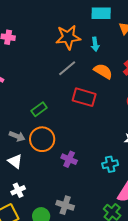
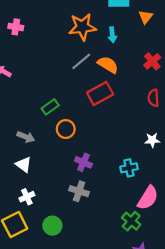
orange semicircle: (103, 71) -> (108, 65), moved
red rectangle: (84, 97) -> (100, 94), turned -45
orange circle: (42, 139) -> (66, 129), moved, size x0.7
gray cross: (65, 205) -> (79, 191), moved

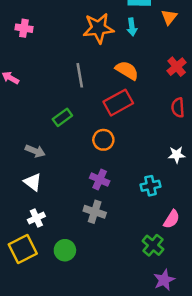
cyan arrow: (112, 35) -> (132, 27), moved
gray line: (81, 61) -> (80, 75), moved, turned -60
orange circle: (66, 129) -> (103, 140), moved
pink semicircle: (148, 198) -> (172, 219), size x0.7

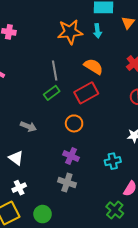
green rectangle: (62, 117) -> (52, 93), moved
gray arrow: (35, 151) -> (28, 126), moved

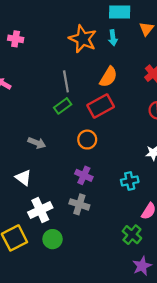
orange star: (70, 32) -> (83, 39), turned 30
orange semicircle: (93, 66) -> (108, 77), turned 90
white cross: (19, 188) -> (40, 210), moved, size x1.5

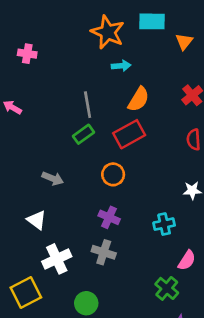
cyan arrow: (113, 38) -> (121, 66), moved, turned -88
orange star: (83, 39) -> (108, 32), moved
green circle: (53, 239) -> (86, 303), moved

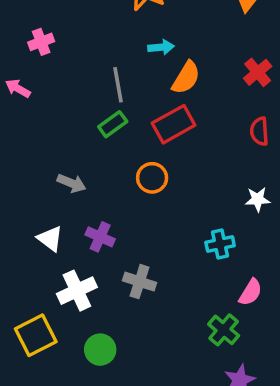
pink cross: (27, 54) -> (41, 42), moved, turned -30
cyan arrow: (121, 66) -> (161, 47), moved
purple cross: (109, 217) -> (100, 237), moved
green circle: (86, 303) -> (100, 350), moved

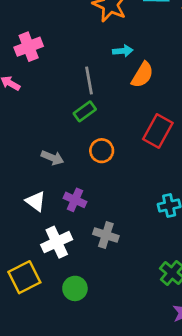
pink cross: (41, 42) -> (29, 47), size x1.4
red rectangle: (174, 124) -> (158, 131), moved, turned -32
orange circle: (152, 178) -> (102, 151), moved

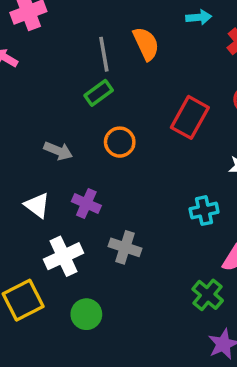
cyan arrow: (123, 51) -> (199, 17), moved
orange semicircle: (142, 75) -> (146, 44), moved, turned -56

